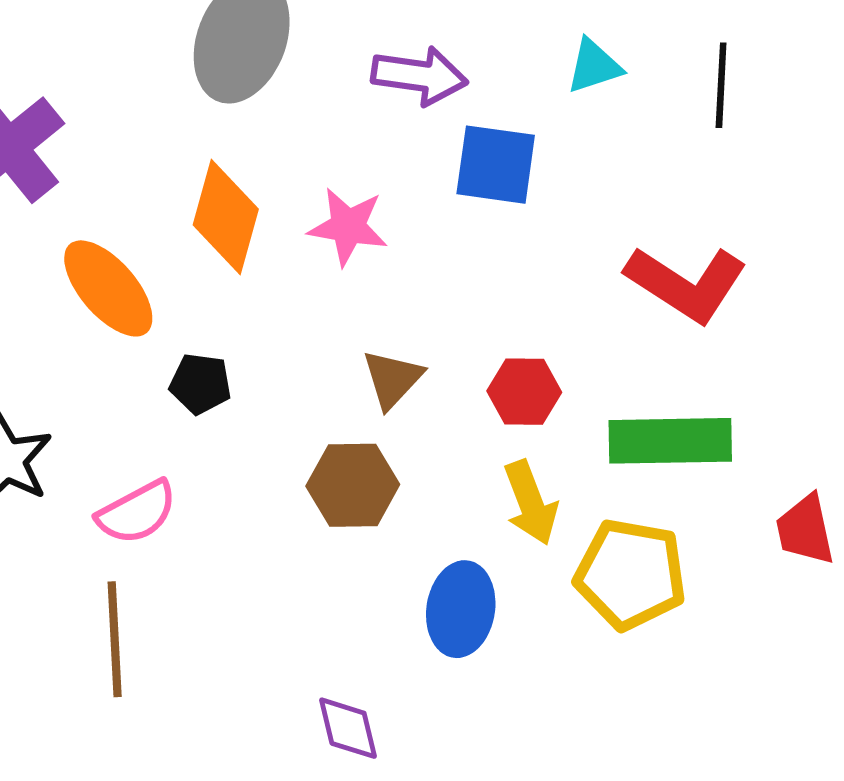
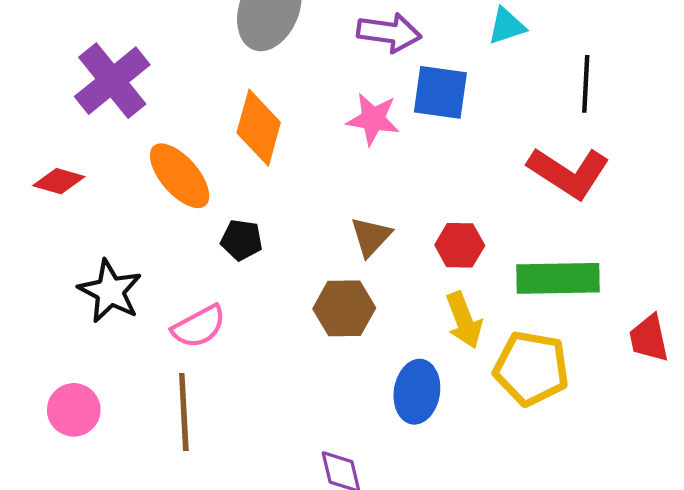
black line: (721, 85) -> (586, 84), moved
pink star: (348, 227) -> (373, 119), moved

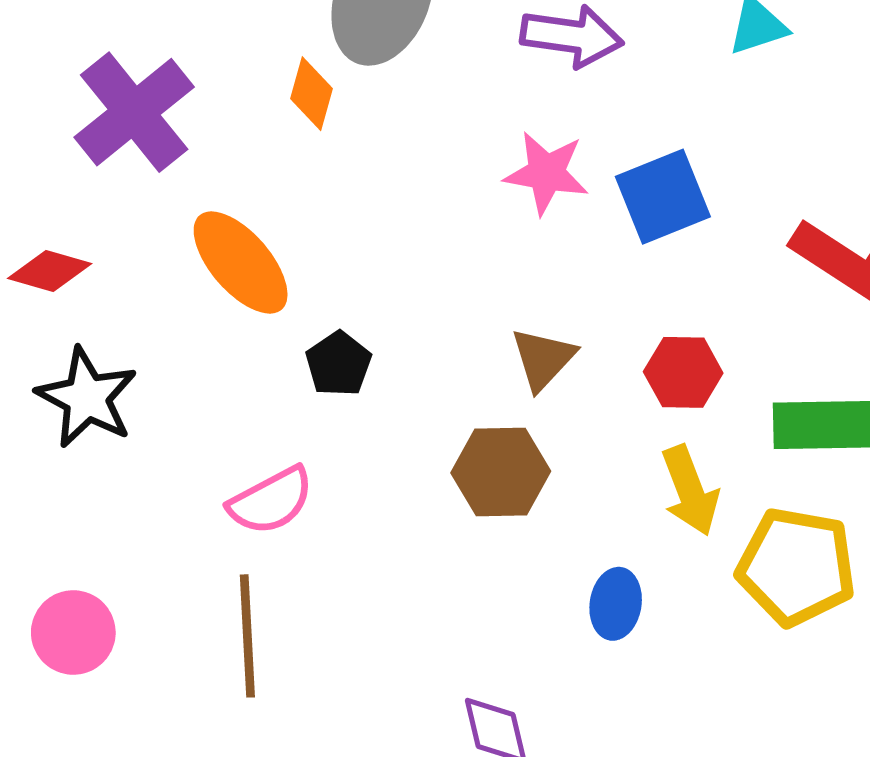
blue square: (440, 92) -> (663, 197), moved, turned -30
orange diamond: (259, 128) -> (312, 94), moved, size x0.6
black pentagon: (242, 240) -> (339, 364), turned 30
black star: (110, 291) -> (87, 398), moved
blue ellipse: (417, 392) -> (616, 604), size x0.7

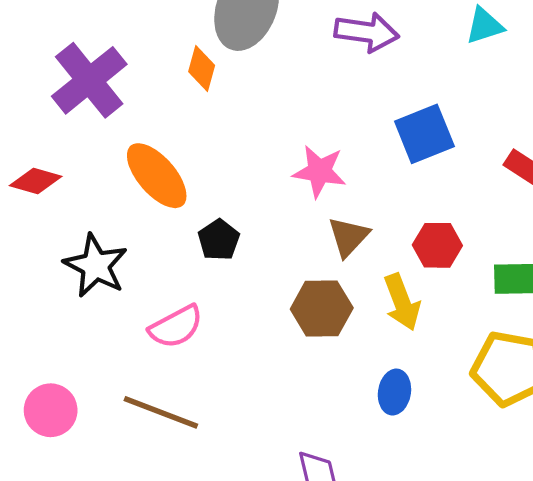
pink star: (546, 173) -> (319, 171), moved
black star: (87, 398) -> (96, 266), moved
yellow arrow: (690, 491) -> (402, 302), moved
brown line: (247, 636) -> (161, 412), turned -66

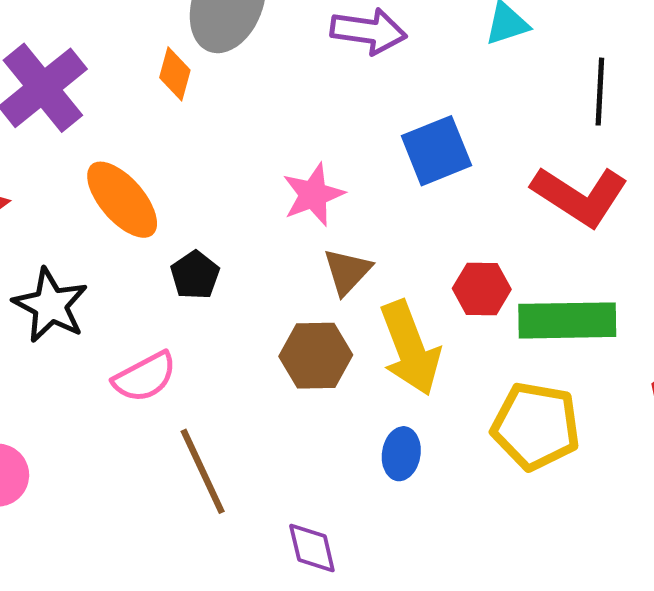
pink star: (319, 171) -> (313, 195), turned -30
red hexagon: (437, 245) -> (482, 289), moved
yellow arrow: (402, 302) -> (410, 348), size x1.4
brown line: (161, 412) -> (203, 471), moved, turned 44

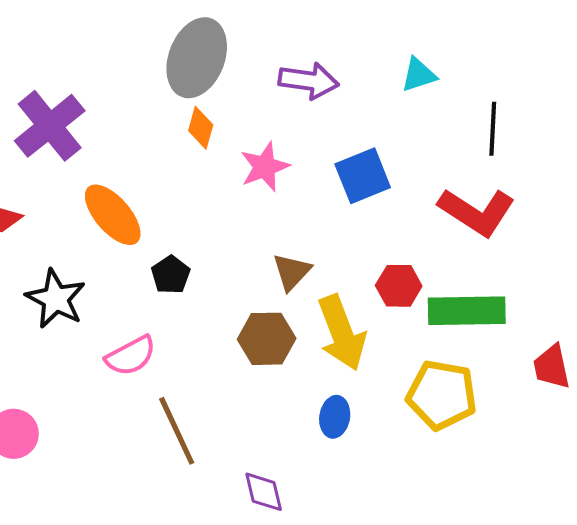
orange diamond: (175, 74) -> (201, 128), moved
pink star: (313, 195) -> (265, 167), moved

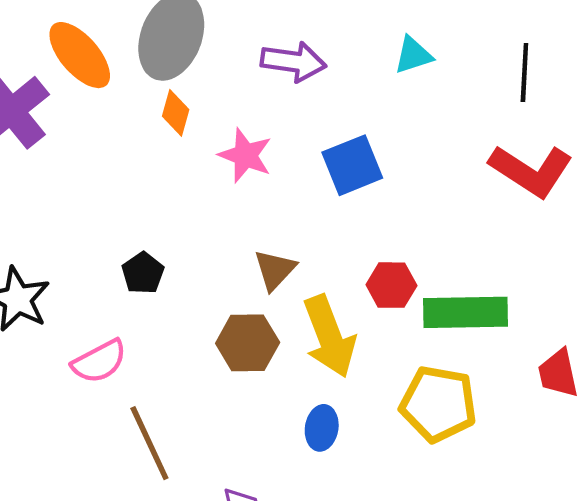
black line: (493, 129) -> (524, 73), moved
pink star: (265, 167) -> (245, 155), turned -30
red L-shape: (477, 212) -> (531, 171), moved
orange ellipse: (113, 215) -> (80, 55), moved

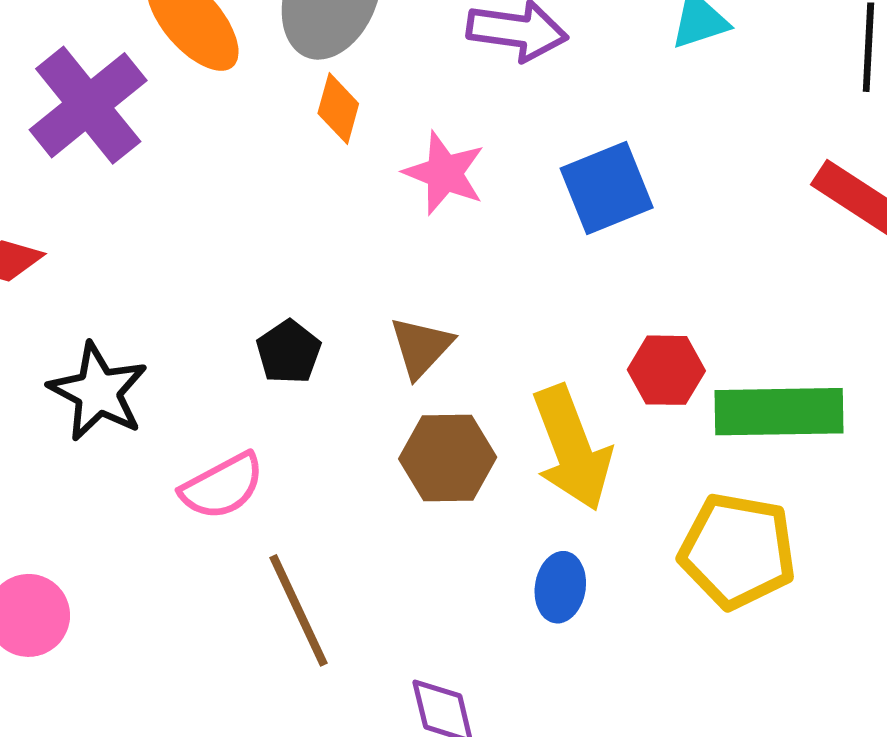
brown triangle: (275, 270) -> (421, 347), moved

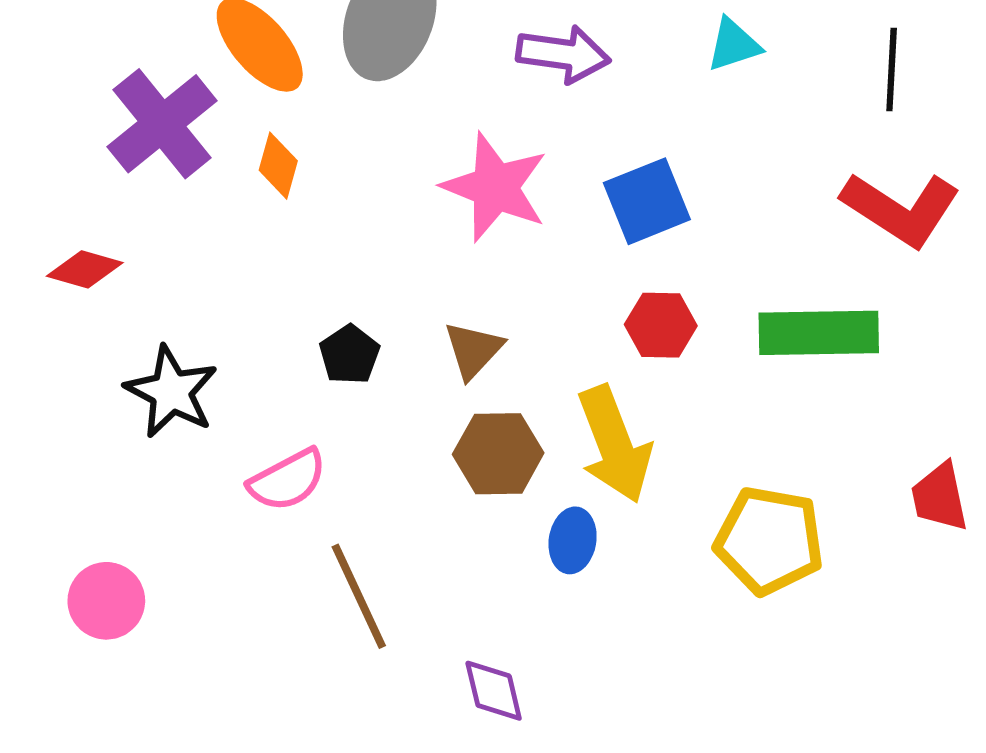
orange diamond: (338, 108) -> (278, 166), moved
pink star: (444, 173) -> (495, 187), size x1.4
red hexagon: (666, 370) -> (661, 325), moved
green rectangle: (779, 412) -> (819, 333), moved
blue ellipse: (560, 587) -> (573, 540), moved

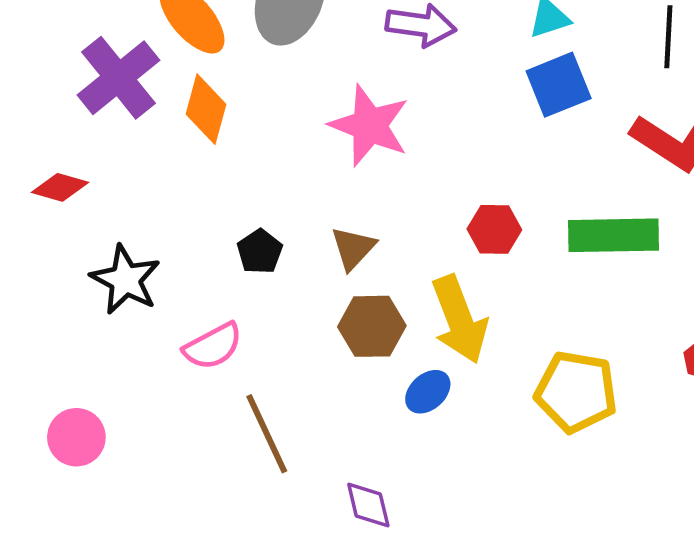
orange diamond: (278, 166) -> (206, 109), size x1.4
blue square: (647, 201) -> (559, 85), moved
blue ellipse: (573, 540) -> (428, 392), turned 39

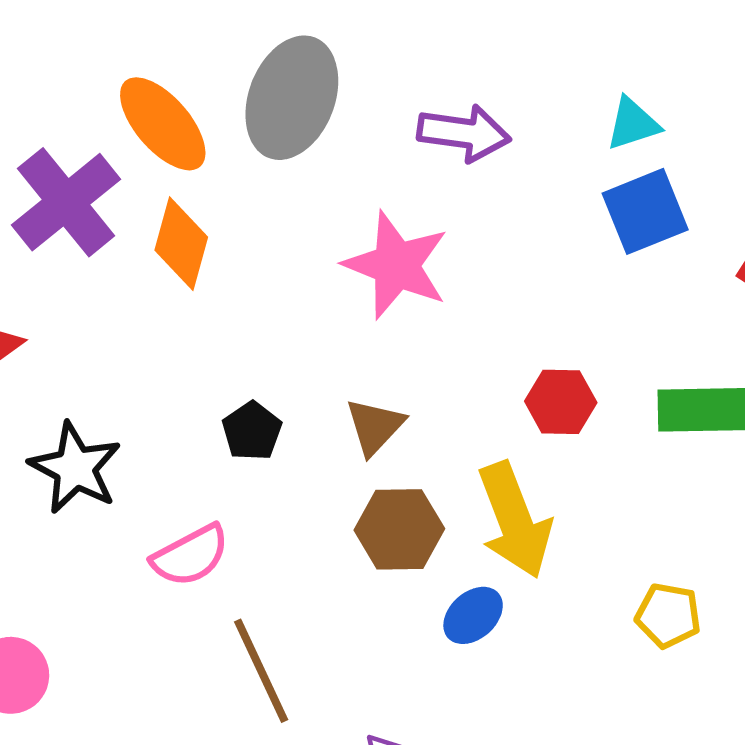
yellow pentagon: (576, 392) -> (668, 615), size x0.6

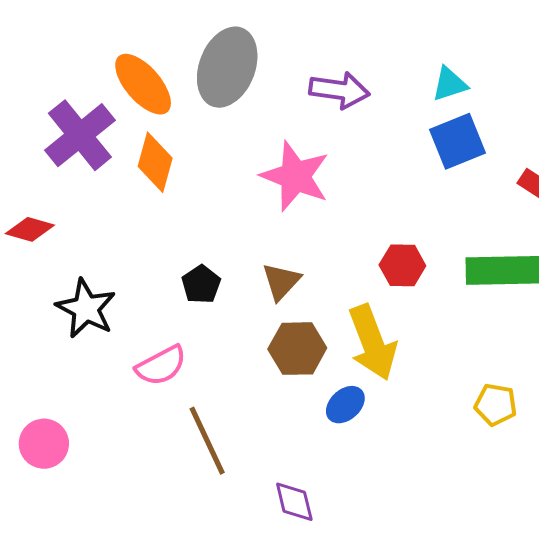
yellow pentagon: (668, 615) -> (496, 405), moved

